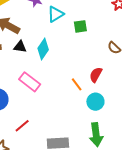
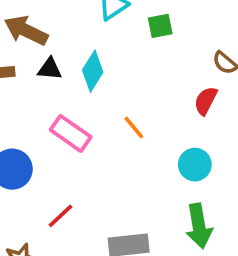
red semicircle: (96, 75) -> (206, 101), moved
orange line: (77, 84) -> (134, 128), moved

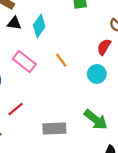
cyan circle: (195, 165) -> (97, 74), moved
green arrow: (199, 226) -> (96, 120), turned -45

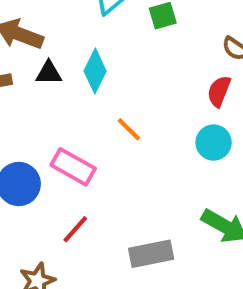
orange line: (61, 60) -> (129, 129), moved
pink rectangle: (24, 61) -> (73, 167), moved

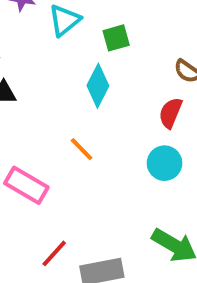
cyan diamond: (95, 71) -> (98, 86), moved
red line: (75, 229) -> (54, 253), moved

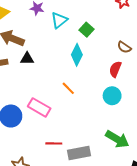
green square: (116, 38) -> (87, 30), turned -32
red line: (54, 253) -> (54, 143), turned 49

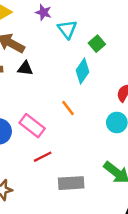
cyan triangle: (59, 20) -> (67, 29), turned -36
red line: (54, 143) -> (43, 157), moved, turned -35

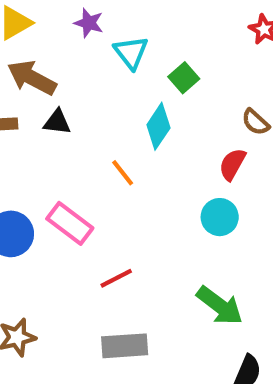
orange line: (68, 108) -> (123, 173), moved
red line: (43, 157) -> (116, 278), moved
gray rectangle: (71, 183) -> (125, 346), moved

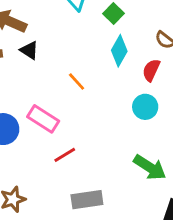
black triangle: (57, 122) -> (29, 50), turned 30
cyan diamond: (158, 126) -> (119, 51), moved
red line: (116, 278) -> (65, 155), moved

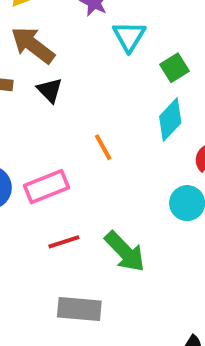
pink rectangle: (43, 119) -> (46, 187), turned -68
green arrow: (150, 167) -> (125, 252), moved

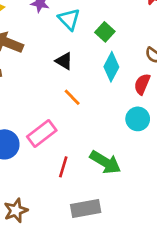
black triangle: (50, 90) -> (64, 61), moved
red line: (64, 242) -> (63, 167), turned -40

